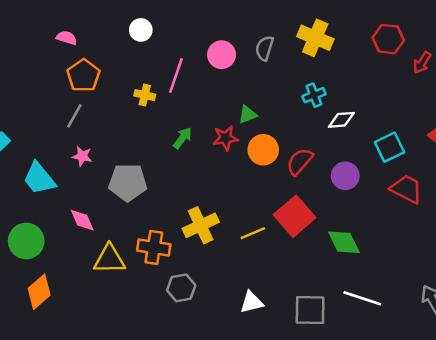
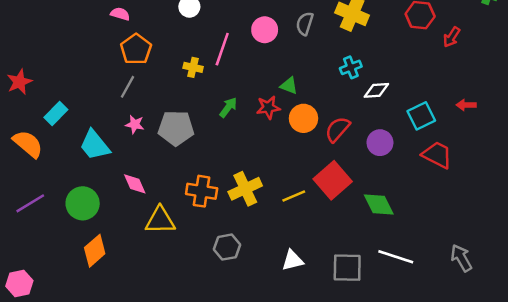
green triangle: (248, 115) -> (289, 86), turned 42
gray pentagon: (128, 182) -> (176, 128), moved
orange cross: (154, 247) -> (202, 191), moved

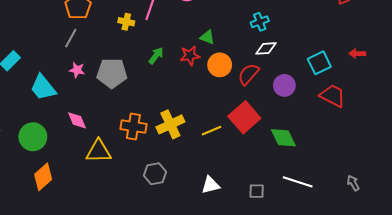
white diamond: (376, 90) -> (266, 48), moved
gray arrow: (461, 258) -> (353, 183), size x0.7
gray square: (347, 268) -> (257, 191), size x0.6

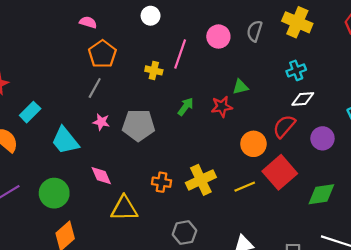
green triangle: (207, 37) -> (240, 87), turned -35
orange circle: (220, 65) -> (253, 144), moved
orange cross: (133, 126) -> (161, 182), size x0.7
green diamond: (283, 138) -> (321, 194), turned -72

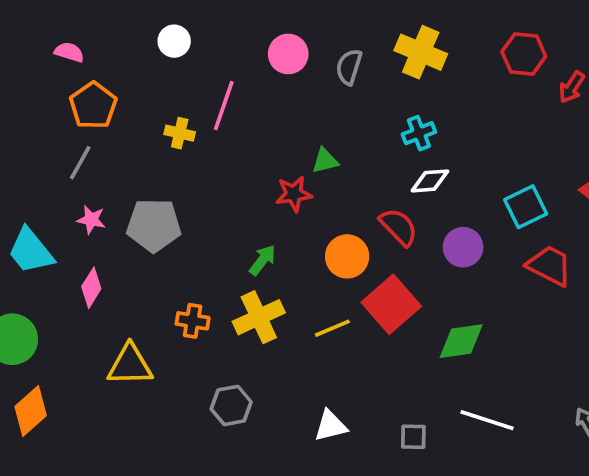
pink circle: (218, 37) -> (288, 54), moved
green arrow: (186, 107) -> (262, 260), moved
red semicircle: (284, 126) -> (399, 227), turned 95
pink diamond: (101, 176) -> (91, 288), moved, turned 55

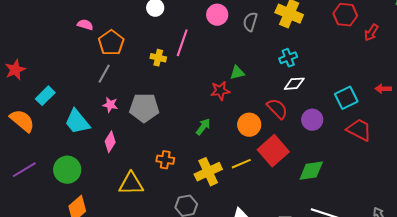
pink semicircle: (69, 52) -> (85, 25), moved
yellow cross: (259, 317) -> (208, 172), moved

